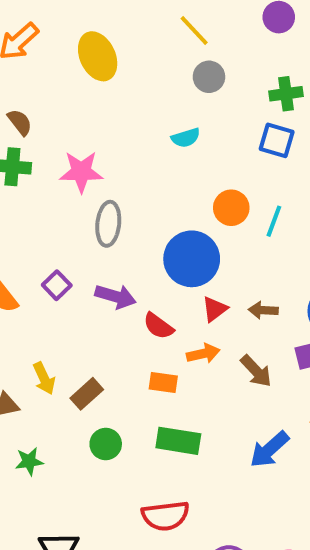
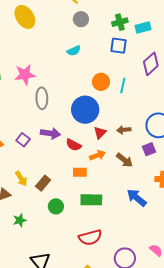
purple square: (57, 285) -> (23, 140), moved
blue arrow: (269, 450) -> (137, 198), turned 90

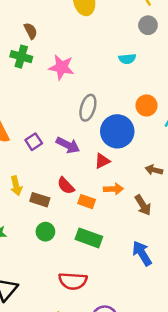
gray ellipse: (42, 98) -> (88, 108), moved
red triangle: (100, 133) -> (102, 161), moved
red semicircle: (74, 145) -> (66, 186), moved
brown rectangle: (43, 183) -> (40, 200), turned 49

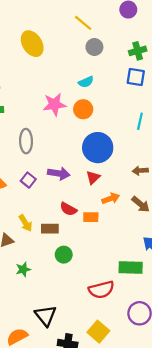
pink star: (61, 67) -> (54, 104), moved
orange circle: (147, 105) -> (83, 109), moved
gray ellipse: (88, 108) -> (26, 141), moved
green rectangle: (89, 238) -> (131, 267), moved

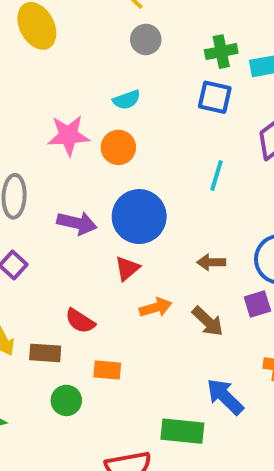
purple arrow: (59, 173) -> (77, 223), moved
orange rectangle: (91, 217) -> (107, 370), moved

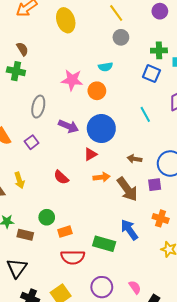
cyan line: (217, 176) -> (145, 114), turned -56
brown arrow: (208, 321) -> (127, 189), size x1.4
brown rectangle: (45, 353) -> (25, 235), moved
orange rectangle: (107, 370) -> (65, 232), moved, turned -32

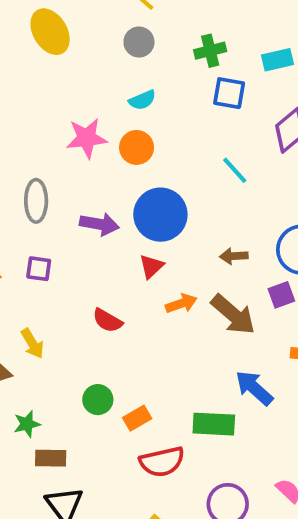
gray circle: (121, 37) -> (139, 42), moved
green cross: (159, 50) -> (210, 51), moved
purple square: (32, 142) -> (39, 269), turned -32
brown rectangle: (25, 235) -> (51, 458), moved

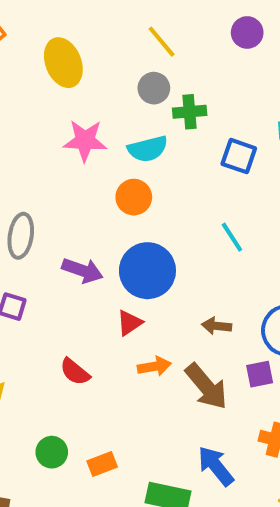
green cross: (210, 51) -> (190, 112), moved
cyan semicircle: (142, 100) -> (148, 149), size x1.4
pink star: (87, 138) -> (85, 141), moved
orange rectangle: (137, 418) -> (102, 464), moved

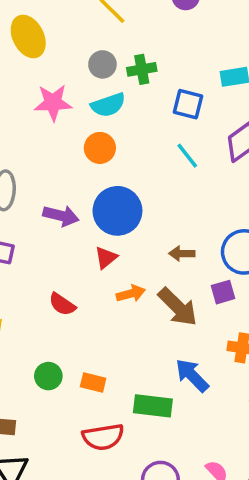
gray circle: (154, 88) -> (102, 64), moved
cyan line: (232, 237) -> (187, 156), moved
orange rectangle: (102, 464) -> (93, 383), turned 40

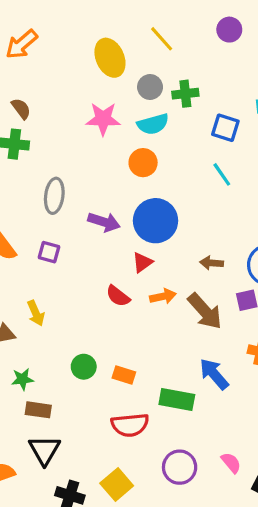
yellow ellipse: (28, 37) -> (110, 58), moved
red semicircle: (62, 304) -> (118, 296), moved

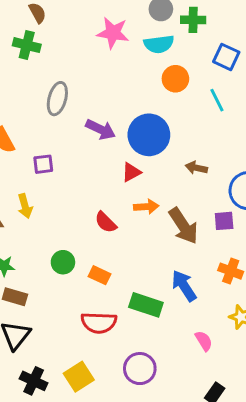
orange circle: (143, 163) -> (175, 79), moved
purple square: (49, 252) -> (43, 164), moved, turned -30
brown arrow: (212, 263) -> (196, 168), moved
red semicircle: (118, 296) -> (106, 222), moved
pink semicircle: (231, 463) -> (204, 341), moved

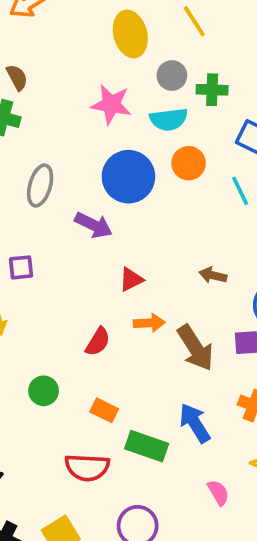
blue circle: (149, 135) -> (128, 177), moved
red semicircle: (106, 222) -> (98, 342), turned -105
orange rectangle: (100, 275) -> (104, 410), moved

